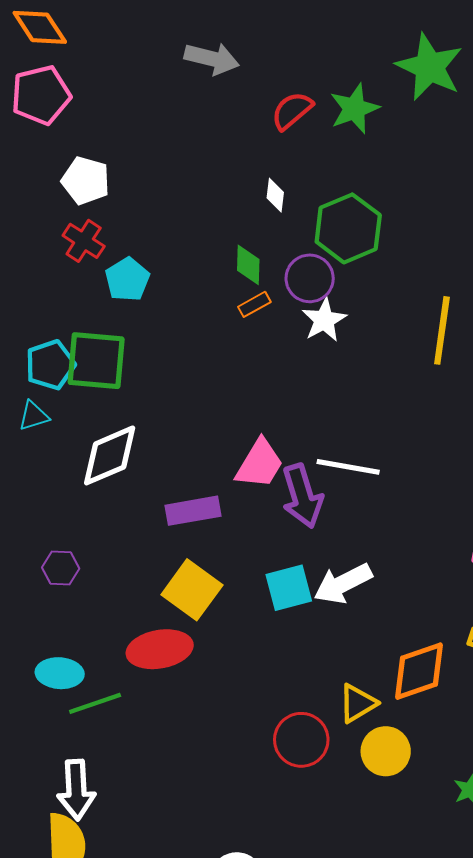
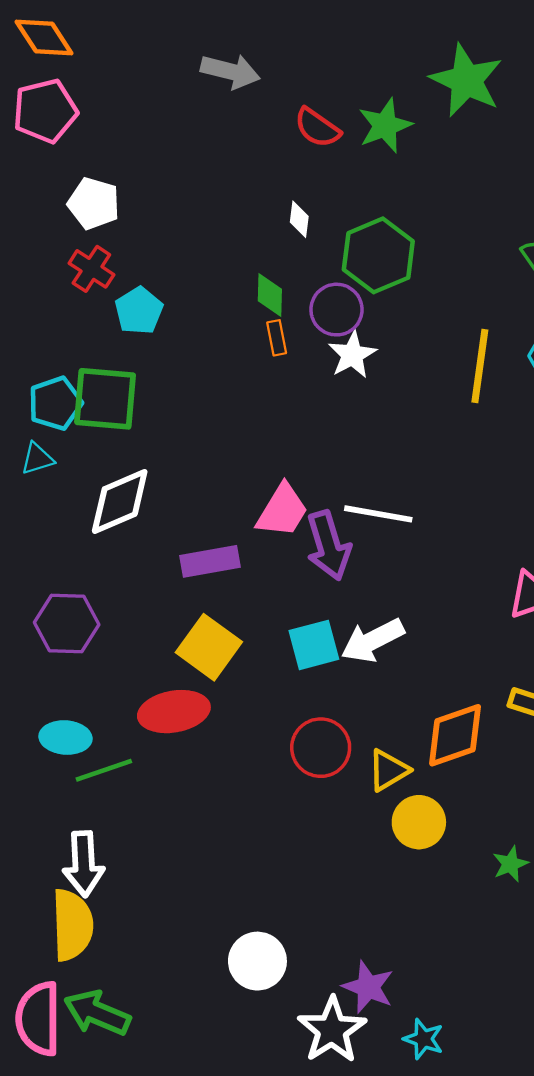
red semicircle: (292, 111) -> (317, 128), turned -105
orange rectangle: (254, 304) -> (277, 338), turned -72
purple hexagon: (61, 568) -> (67, 623), size x1.6
red circle: (301, 740) -> (321, 748), moved

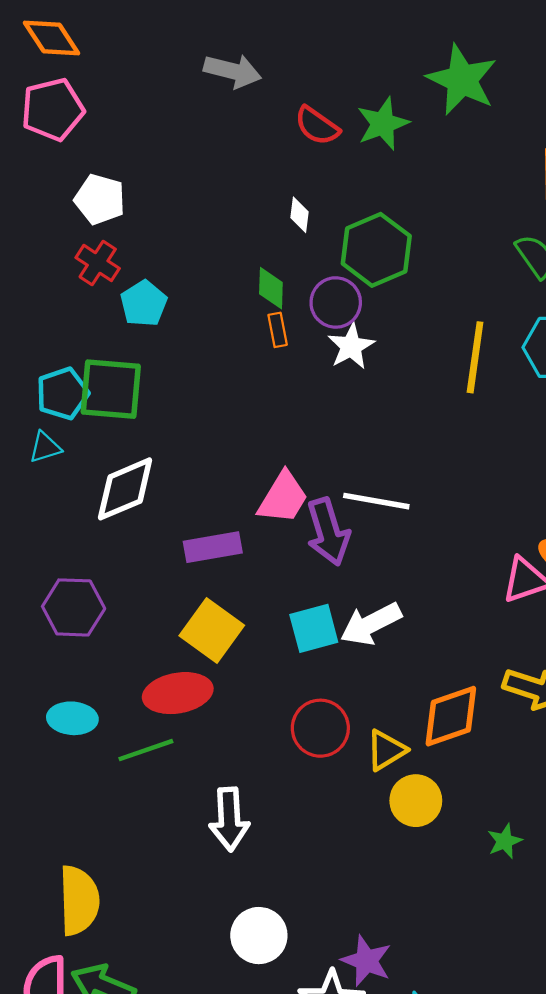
green line: (104, 770) -> (146, 750), moved
white arrow: (84, 864) -> (229, 819), moved

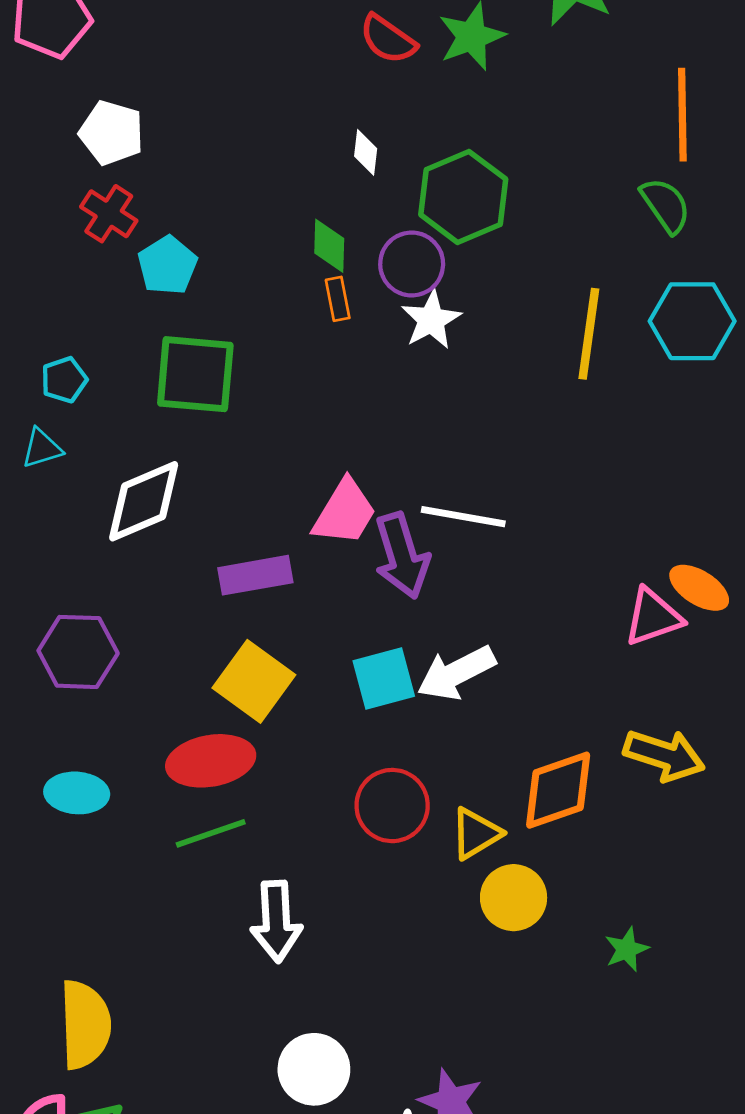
green square: (111, 389) -> (195, 374), moved
cyan pentagon: (63, 394) -> (64, 380), size x0.7
green line: (146, 750) -> (211, 833), moved

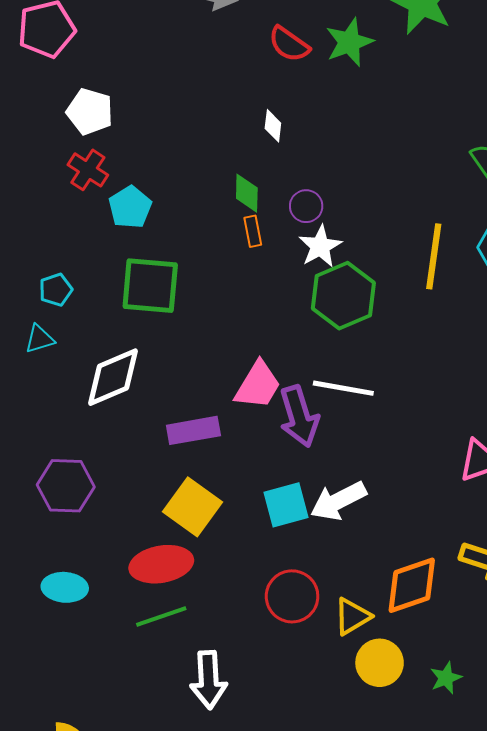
green hexagon: (463, 197) -> (343, 296), moved
purple circle: (412, 264) -> (306, 206), size x0.7
green star: (627, 949) -> (446, 678), moved

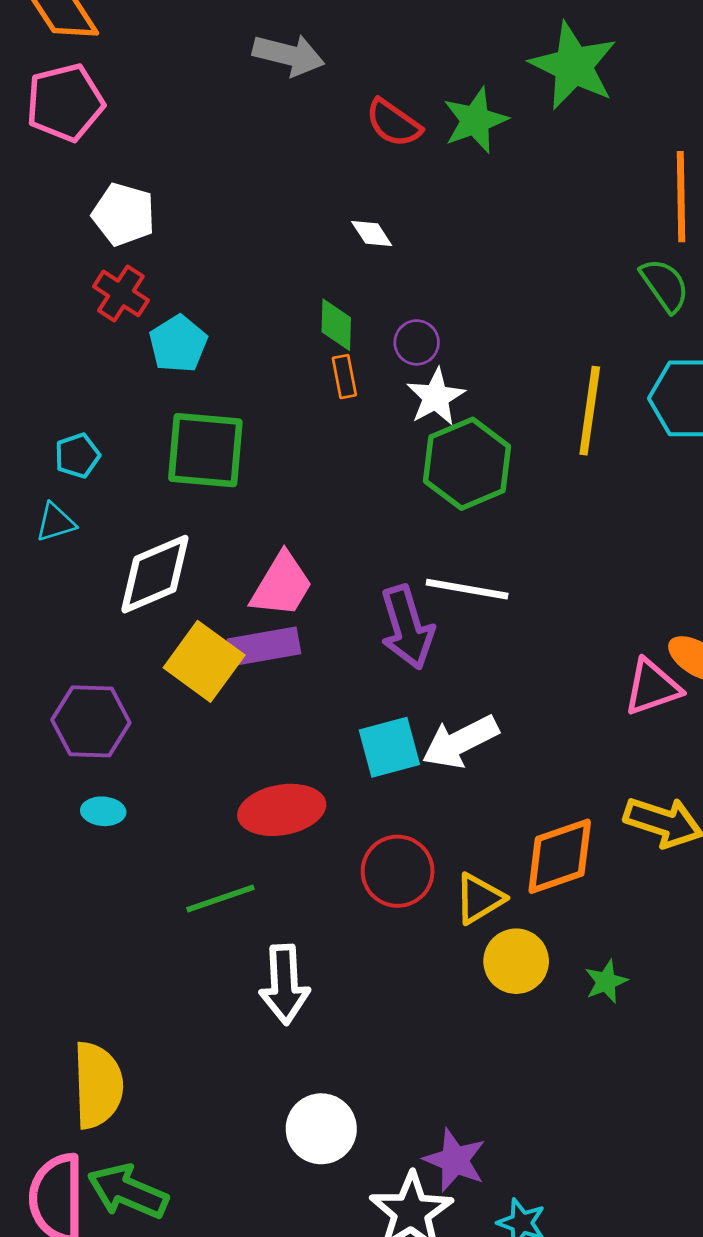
white diamond: (273, 126) -> (372, 233), turned -40
pink trapezoid: (258, 385) -> (282, 585), moved
yellow square: (192, 507) -> (204, 661), moved
red ellipse: (161, 564) -> (282, 810), moved
cyan ellipse: (65, 587) -> (103, 811), moved, size x0.7

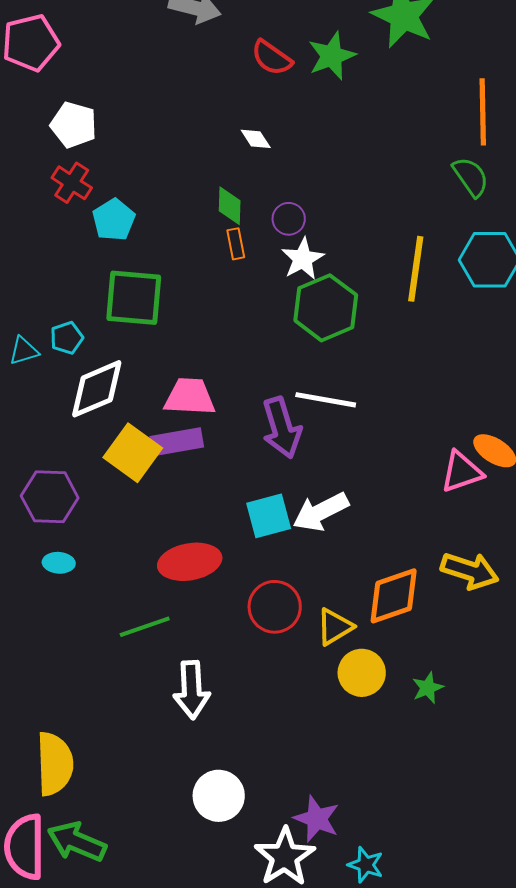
cyan pentagon: (77, 456) -> (67, 338), moved
pink trapezoid: (282, 585) -> (190, 397), turned -118

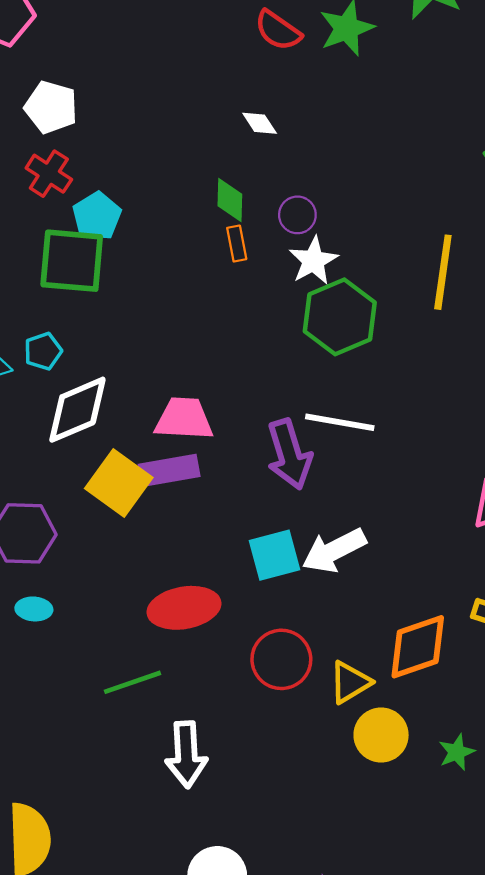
green square: (134, 298) -> (72, 261), moved

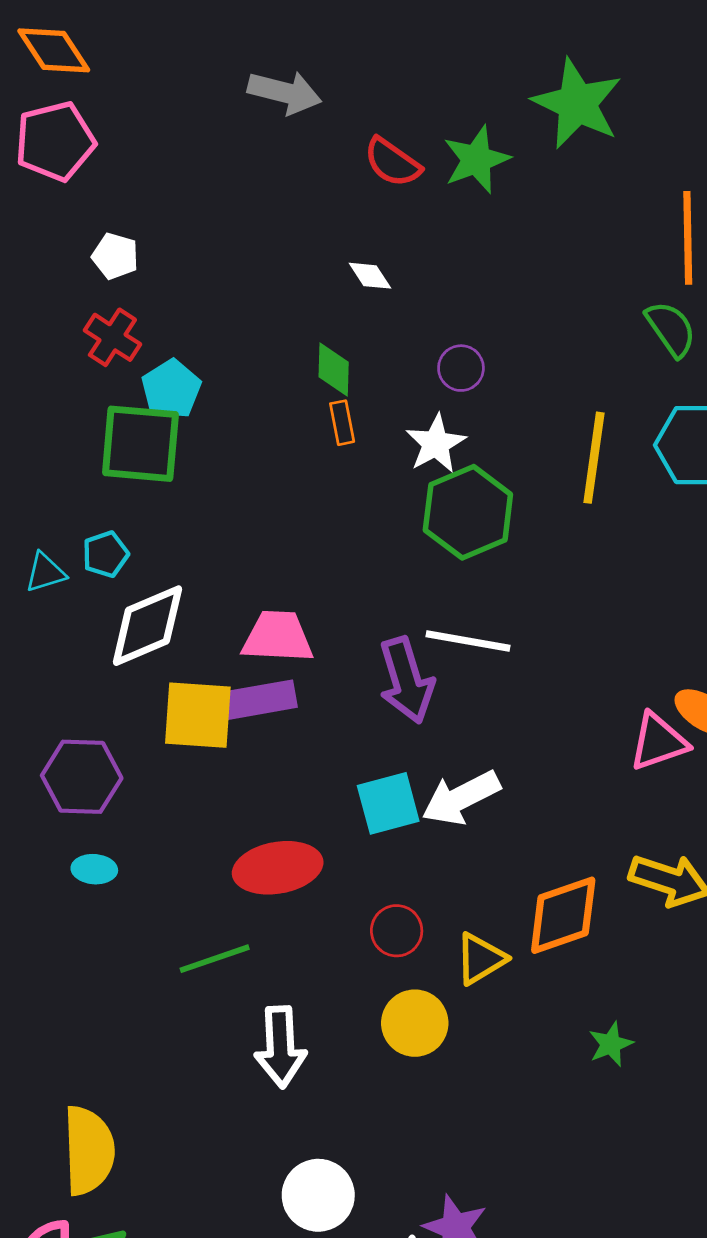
white pentagon: (51, 107) -> (115, 256), size x0.7
purple circle: (297, 215) -> (461, 368), moved
yellow square: (119, 483) -> (198, 715), turned -32
red circle: (281, 659) -> (397, 931), size x0.7
yellow circle: (381, 735) -> (415, 1023), moved

